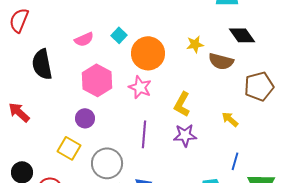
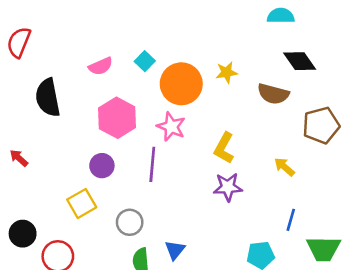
yellow star: (195, 44) -> (227, 72), moved
red arrow: (19, 112) -> (19, 158), size x0.7
purple line: (144, 134) -> (152, 164), moved
yellow square: (69, 148) -> (82, 203), turned 30
gray circle: (107, 163) -> (130, 222), size x0.7

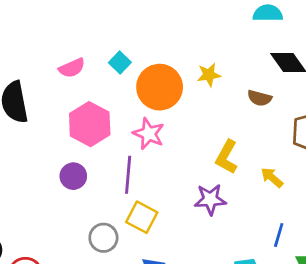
brown semicircle: (273, 94) -> (260, 98), size x0.7
yellow L-shape: (224, 148) -> (227, 157), moved
yellow square: (82, 203) -> (142, 217), moved, turned -32

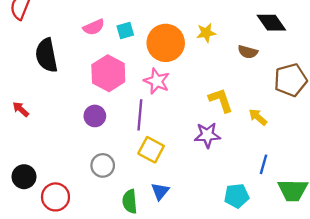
cyan square: (120, 62) -> (125, 31), moved, turned 30
yellow L-shape: (227, 157) -> (221, 100), turned 132
gray circle: (103, 238) -> (103, 165), moved

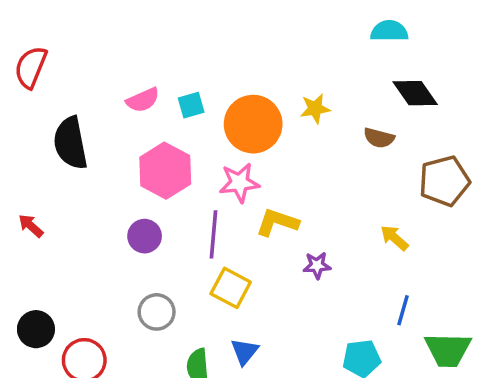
pink star: (157, 81) -> (239, 183), turned -30
yellow L-shape: (221, 100) -> (277, 222), moved, turned -52
purple star: (207, 135) -> (317, 265), size x0.7

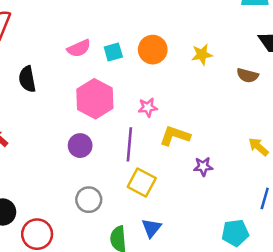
orange circle: (253, 124) -> (153, 50), moved, size x0.7
black semicircle: (70, 143) -> (27, 79), size x0.7
pink star: (239, 183) -> (148, 107), size x0.7

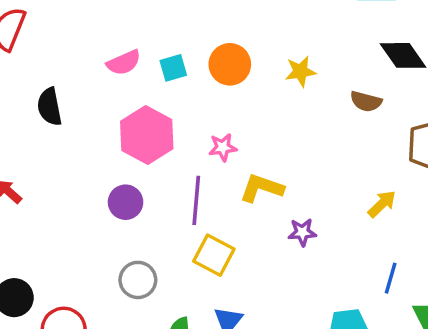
yellow arrow: (259, 147) -> (382, 204), turned 95

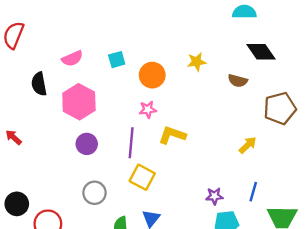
pink semicircle: (124, 63) -> (72, 58), moved
orange circle: (230, 64) -> (152, 75), moved
pink hexagon: (147, 135) -> (79, 102), moved
purple star: (302, 232) -> (214, 196), moved

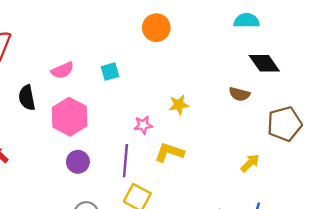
yellow star: (197, 62) -> (179, 105), moved
orange circle: (152, 75) -> (156, 28), moved

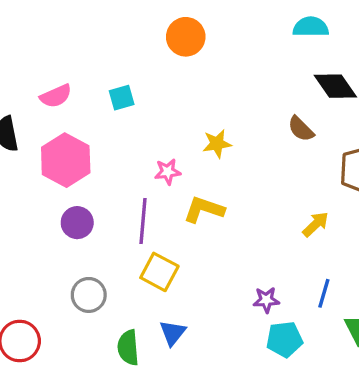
brown semicircle: (239, 94) -> (301, 129), turned 30

